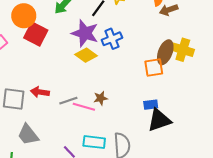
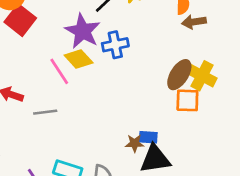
orange square: (154, 67) -> (187, 100), moved
brown star: (100, 98) -> (135, 143), moved
pink line: (84, 107) -> (59, 71), moved, turned 30

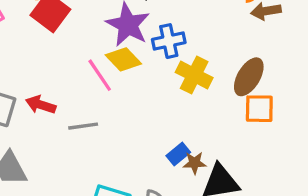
yellow cross: (202, 76) -> (194, 75), moved
blue rectangle: (148, 137) -> (178, 154), moved, turned -42

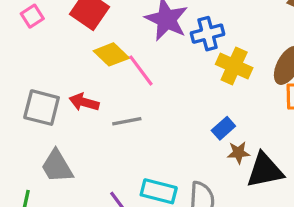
yellow diamond: (123, 59) -> (111, 54), moved
blue rectangle: (178, 154) -> (223, 128), moved

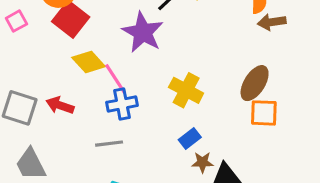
blue cross: (208, 34) -> (122, 104), moved
yellow cross: (234, 66) -> (186, 90), moved
gray line: (127, 121) -> (109, 144), moved

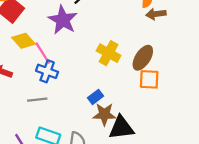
yellow cross: (186, 90) -> (109, 53), moved
blue cross: (122, 104) -> (47, 71), turned 30
brown star: (202, 162) -> (104, 114), size x1.5

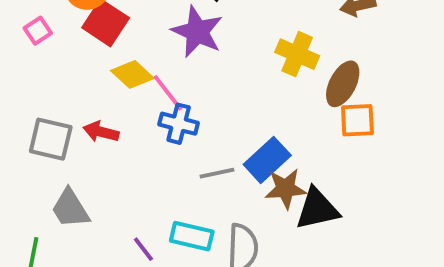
yellow cross: (109, 53) -> (297, 54), moved
blue rectangle: (96, 97) -> (267, 160), size x1.6
gray line: (37, 100) -> (217, 173), moved

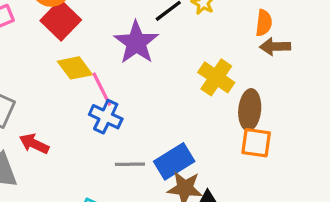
brown ellipse: (343, 84) -> (250, 110), turned -33
red arrow: (101, 132) -> (34, 144), moved

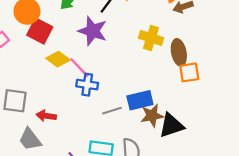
blue rectangle: (174, 161) -> (140, 100), turned 35

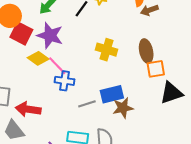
purple star: (93, 31) -> (50, 35), moved
yellow cross: (151, 38) -> (107, 50), moved
red arrow: (46, 116) -> (28, 109), size x1.4
black triangle: (171, 125) -> (171, 93), moved

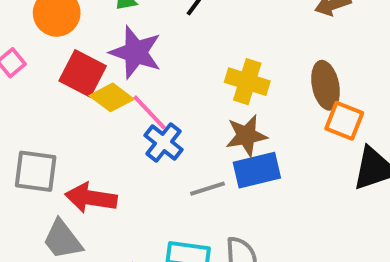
red square: (21, 33) -> (83, 73), moved
orange square: (156, 69) -> (344, 121), turned 30
blue cross: (64, 81) -> (163, 142), turned 30
brown star: (123, 108) -> (246, 136), moved

